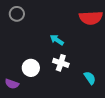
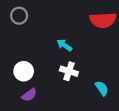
white circle: (31, 68) -> (24, 71), moved
purple semicircle: (12, 84) -> (29, 95), moved, turned -56

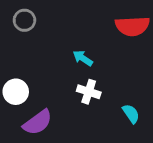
white circle: (24, 71) -> (16, 92), moved
purple semicircle: (29, 95) -> (38, 122), size x1.5

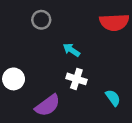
gray circle: (24, 20) -> (41, 20), moved
purple semicircle: (38, 122) -> (48, 105), moved

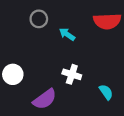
cyan arrow: (71, 50) -> (67, 34), moved

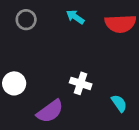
gray circle: (39, 19) -> (26, 20), moved
cyan arrow: (67, 34) -> (75, 17), moved

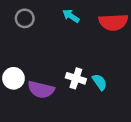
cyan semicircle: (119, 103) -> (100, 82), moved
purple semicircle: (50, 111) -> (41, 90), moved, turned 50

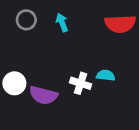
cyan arrow: (71, 16) -> (62, 22), moved, turned 35
cyan semicircle: (100, 82) -> (106, 75), moved, turned -49

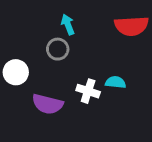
gray circle: (26, 20) -> (58, 49), moved
white circle: (14, 83) -> (16, 72), moved

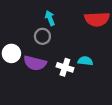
purple semicircle: (48, 104) -> (35, 63), moved

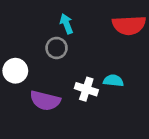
purple semicircle: (35, 63) -> (45, 101), moved

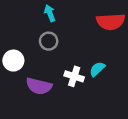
cyan arrow: (66, 24) -> (50, 13), moved
cyan semicircle: (113, 81) -> (97, 69), turned -49

